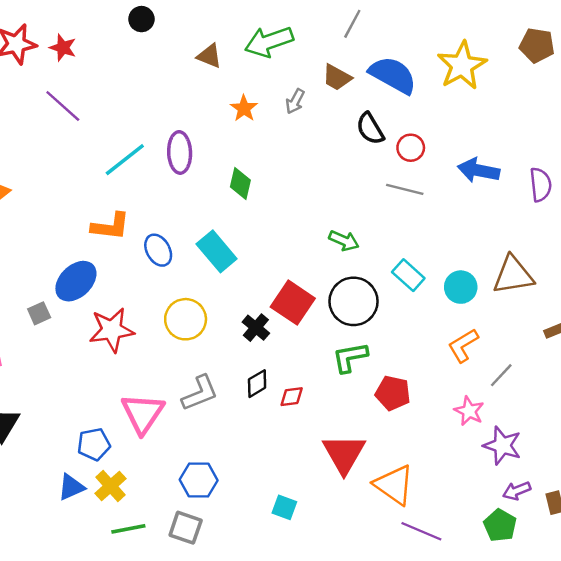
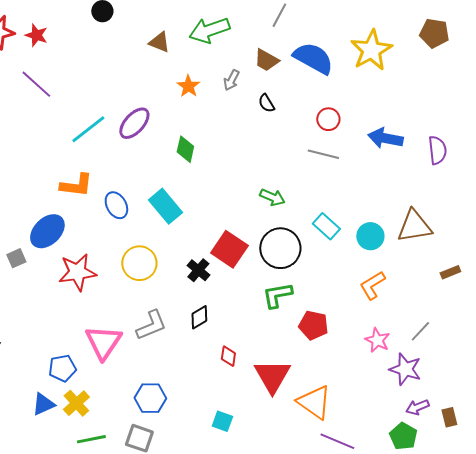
black semicircle: (370, 129) -> (266, 103), moved, size x0.7
purple ellipse: (180, 152) -> (134, 123), turned 44
gray line: (501, 375) -> (420, 331), moved
red diamond: (292, 397) -> (228, 356), moved, turned -75

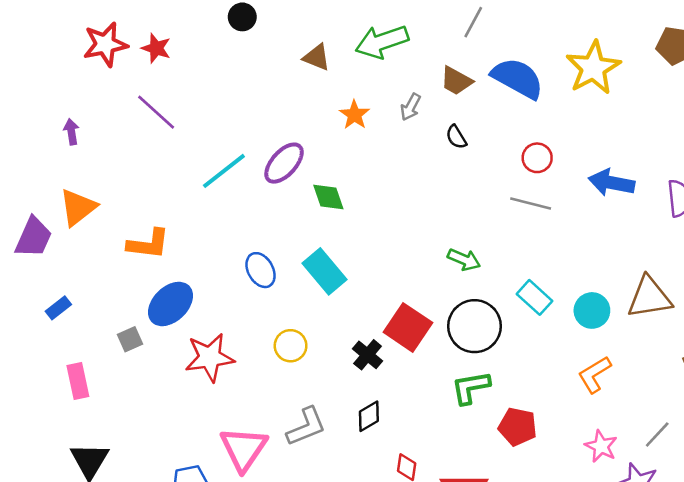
green diamond: (185, 149) -> (328, 197), moved, turned -32
orange L-shape: (76, 185) -> (148, 244), moved
yellow circle: (139, 263) -> (291, 346), size x0.7

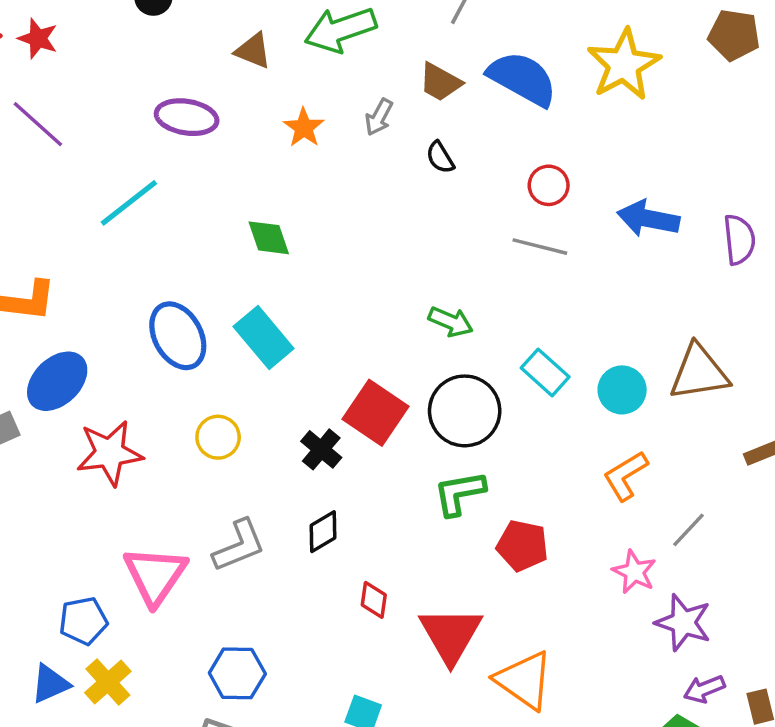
purple ellipse: (284, 163) -> (187, 117), moved, turned 57
blue ellipse: (261, 270) -> (178, 336), size x1.4
gray line: (657, 434) -> (689, 530), moved

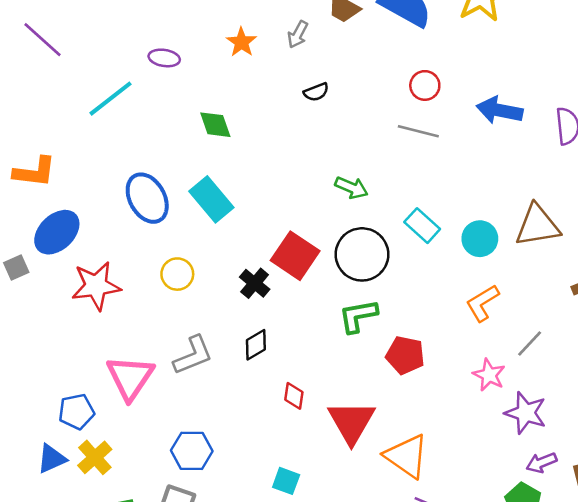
purple ellipse: (187, 117) -> (164, 58), moved, size x0.7
black semicircle: (440, 157) -> (316, 92), moved, turned -80

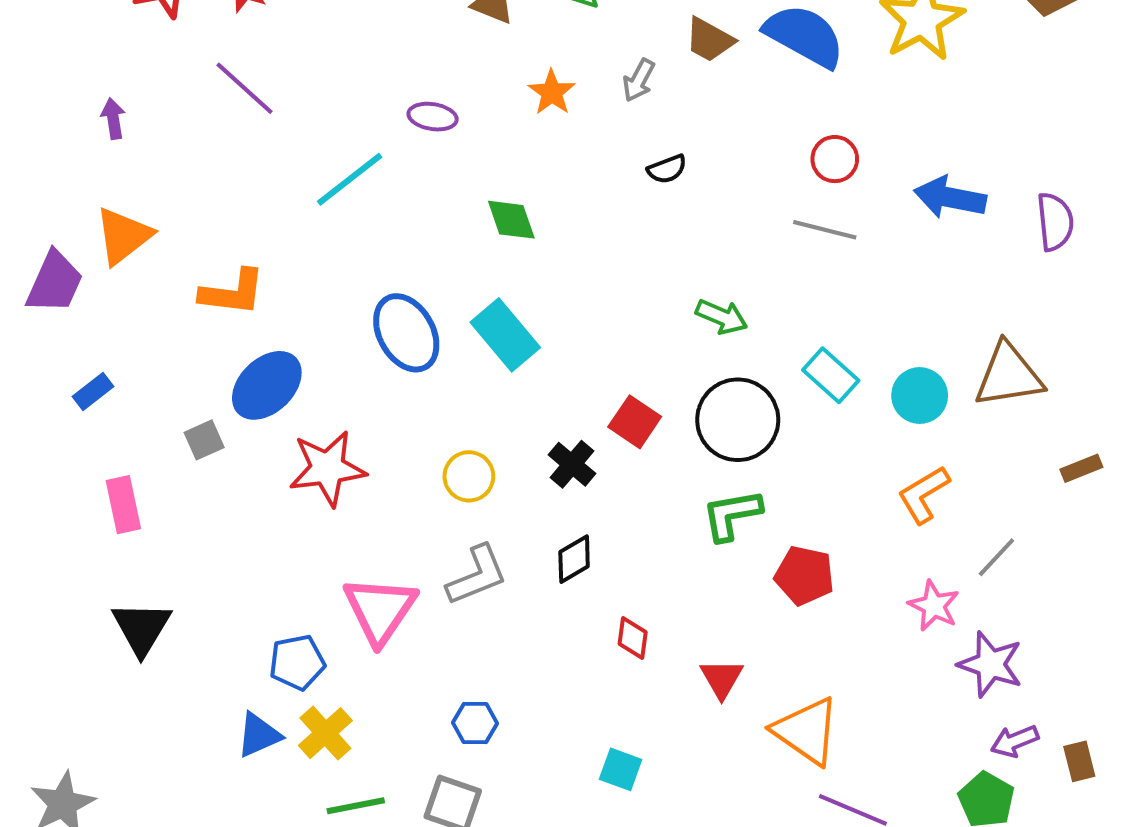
red square: (295, 256) -> (635, 422), size x0.7
yellow circle: (177, 274) -> (469, 476), moved
red triangle: (351, 422) -> (722, 678), size x0.6
blue hexagon: (192, 451) -> (475, 723), size x0.7

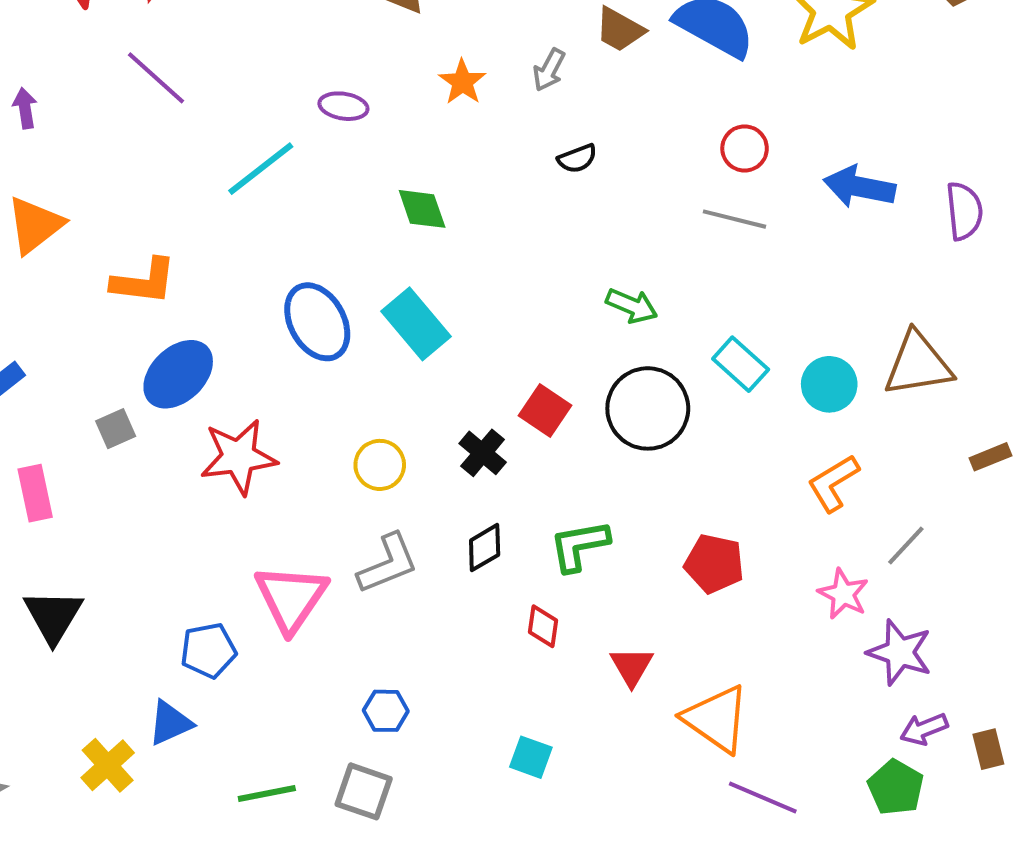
green L-shape: (732, 515) -> (579, 546), moved
yellow cross: (325, 733) -> (108, 765), moved

